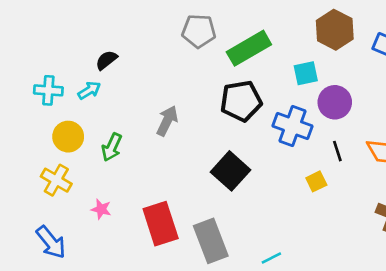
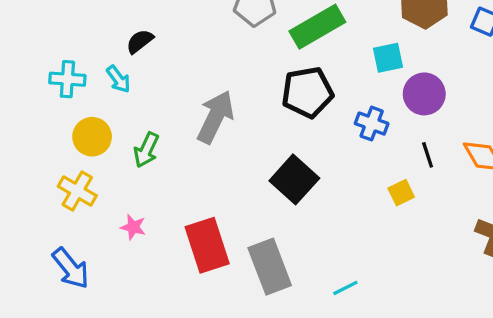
cyan arrow: (89, 90) -> (118, 79), turned 85
gray arrow: (167, 121) -> (215, 117), size x1.4
blue cross: (293, 126) -> (372, 124), size x0.7

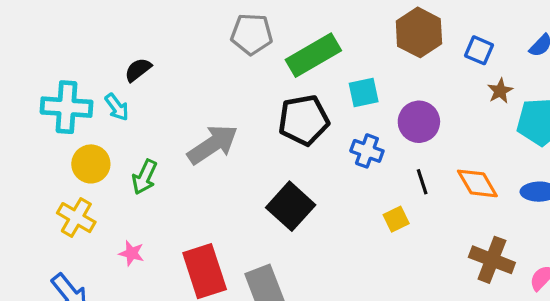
cyan square: (388, 58) -> (364, 93), moved
cyan cross: (67, 79) -> (67, 107), size x1.4
gray arrow: (215, 117) -> (213, 144), turned 30

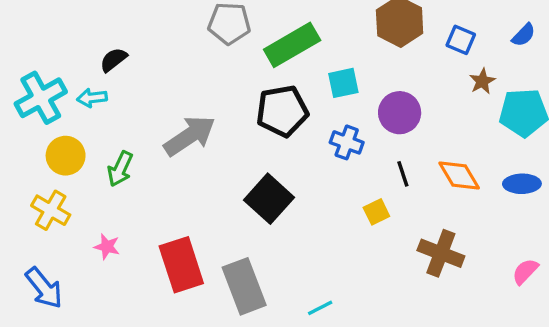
cyan cross: (67, 107) -> (41, 98), turned -33
cyan arrow: (117, 107) -> (92, 98), turned 120
brown cross: (492, 260) -> (441, 253), moved

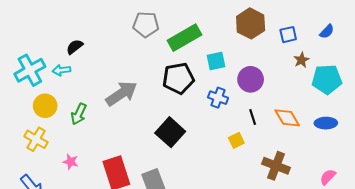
blue square: (461, 40) -> (288, 35), turned -36

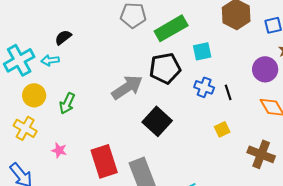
purple circle: (251, 79) -> (265, 69), moved
gray arrow: (121, 94) -> (127, 87), moved
black line: (253, 117) -> (228, 92), moved

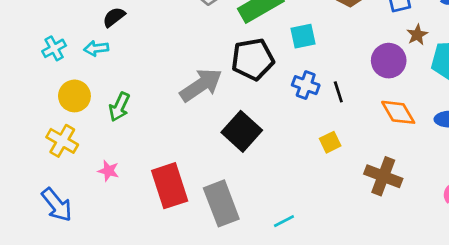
cyan cross: (19, 60) -> (54, 48), size x0.6

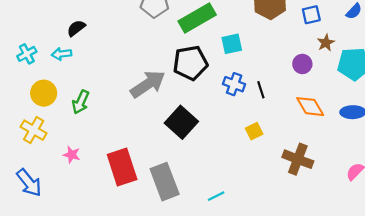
purple circle: (389, 61) -> (302, 64), size x0.7

